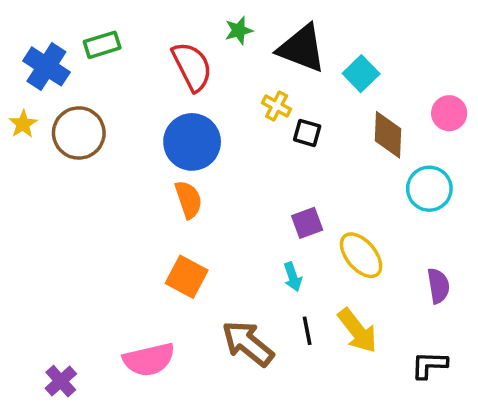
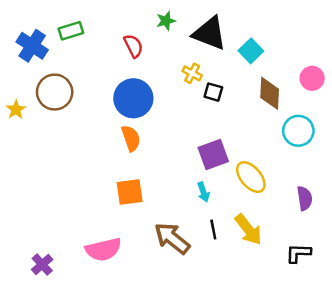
red semicircle: (192, 66) -> (133, 46), size x0.7
yellow star: (23, 124) -> (16, 110), moved
purple square: (307, 223) -> (213, 155), size x1.4
orange square: (187, 277) -> (130, 192), turned -36

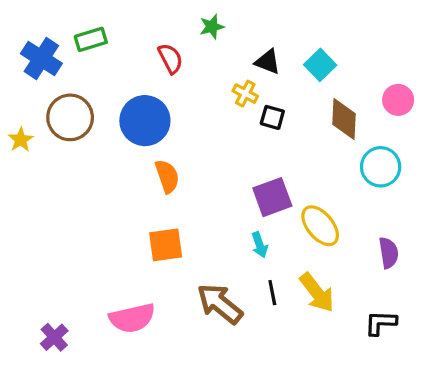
black triangle: (210, 33) -> (268, 62), moved, size x0.6
blue circle: (133, 98) -> (145, 121), moved

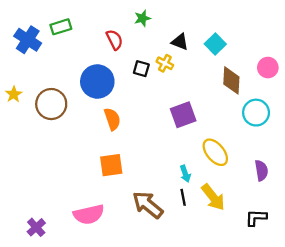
brown circle: (70, 117) -> (51, 104), moved
black square: (272, 117) -> (141, 69), moved
purple square: (272, 197) -> (183, 115), moved
cyan arrow: (260, 245) -> (185, 174), moved

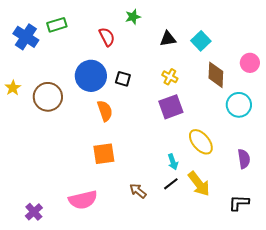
black triangle: (180, 42) -> (168, 39), turned -30
yellow cross: (165, 63) -> (170, 77), moved
black square: (141, 69) -> (123, 79), moved
black line: (183, 197) -> (171, 184), turned 63
brown arrow: (148, 205) -> (138, 191), size x0.6

